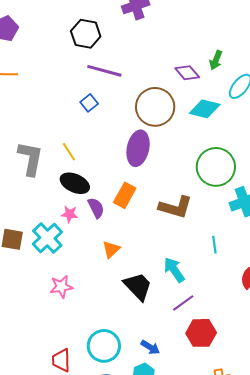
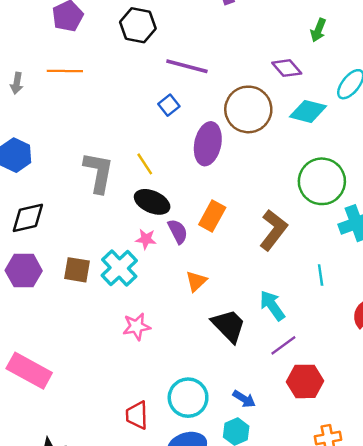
black hexagon: (86, 34) -> (138, 25), moved
green arrow: (216, 60) -> (318, 30), moved
purple ellipse: (138, 148) -> (208, 144), moved
brown L-shape: (175, 207) -> (273, 230), turned -68

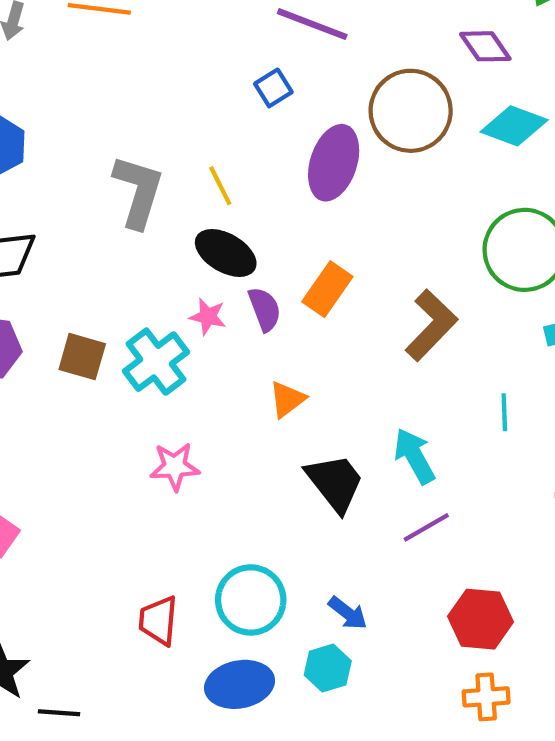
red hexagon: (305, 381) -> (481, 619), moved

